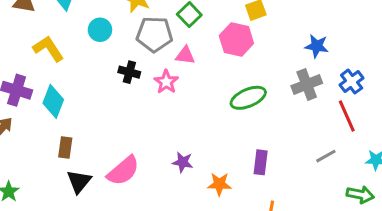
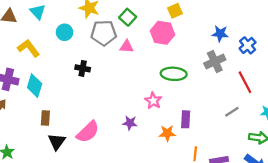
black cross: (129, 72) -> (83, 68), moved
pink star: (166, 82) -> (153, 101), moved
blue cross: (352, 82) -> (248, 45), moved
green ellipse: (248, 98) -> (174, 74), turned 30
orange star: (219, 184) -> (167, 133), moved

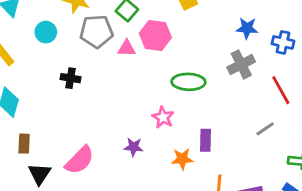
pink hexagon: (162, 33) -> (155, 35), moved
blue cross: (248, 45) -> (283, 42), turned -35

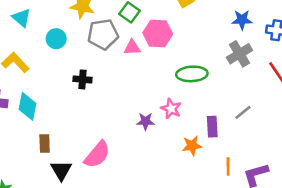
gray line: (265, 129) -> (243, 112), moved
purple star: (134, 147) -> (145, 121), moved

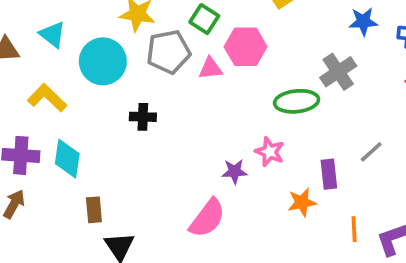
cyan circle: (56, 39) -> (103, 61), size x1.6
gray cross: (239, 54) -> (338, 72), moved
pink semicircle: (97, 155) -> (207, 218), moved

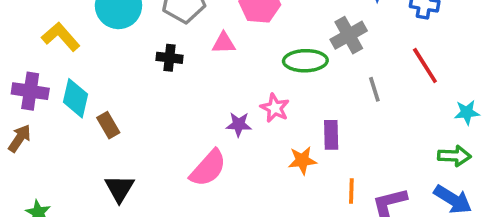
pink triangle: (211, 68) -> (224, 43), moved
black cross: (143, 117) -> (169, 58), moved
gray line: (371, 152) -> (374, 89), moved, turned -70
brown rectangle: (94, 210) -> (108, 125), moved, turned -30

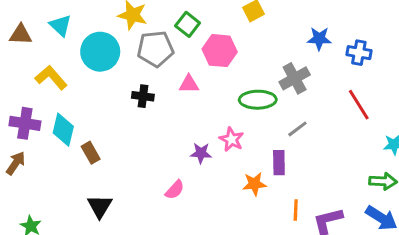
gray line: (374, 89) -> (297, 129), moved, turned 70
pink semicircle: (208, 168) -> (175, 190), size x0.6

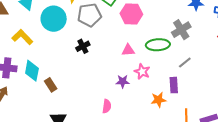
pink triangle: (189, 84) -> (128, 50), moved
black cross: (143, 96) -> (83, 46), turned -32
pink semicircle: (175, 190) -> (107, 106), turned -32

